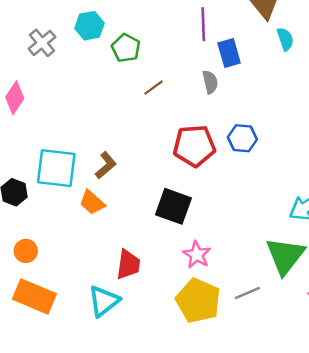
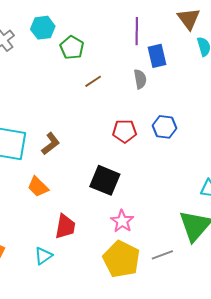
red pentagon: (194, 146) -> (125, 131), size x0.7
orange trapezoid: (92, 202) -> (38, 187), moved
cyan triangle: (104, 301) -> (43, 256), size x0.7

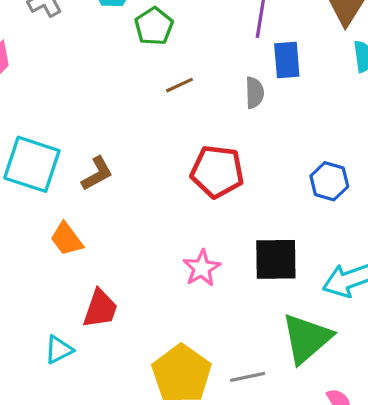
blue hexagon: (164, 127) -> (329, 181), moved
red pentagon: (125, 131) -> (217, 172), size x1.4
black square: (105, 180) -> (276, 259), moved, turned -32
pink star: (122, 221) -> (202, 268), moved

